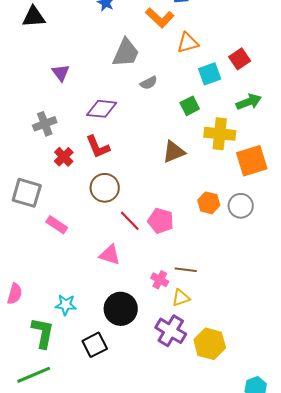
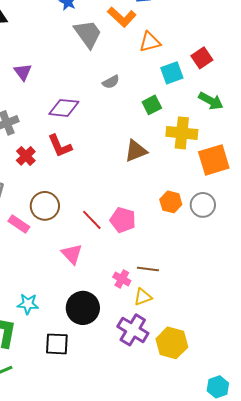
gray trapezoid: (126, 53) -> (88, 34), moved, turned -60
green arrow: (249, 102) -> (211, 101), turned 50
brown circle: (105, 188) -> (45, 206), moved
pink triangle: (110, 255) -> (72, 254), turned 30
black square: (95, 345) -> (57, 344), turned 30

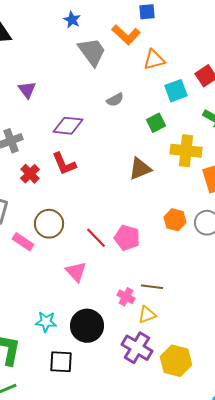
cyan star: (28, 304) -> (46, 322), moved

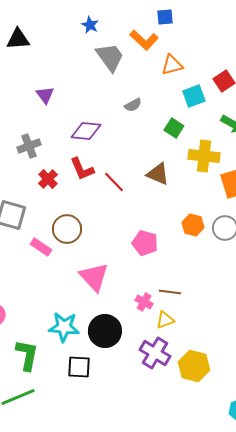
green square: (156, 123) -> (174, 128), turned -30
brown triangle: (140, 169) -> (158, 174), turned 45
red line: (96, 238) -> (114, 182), moved
pink triangle: (76, 272) -> (94, 277), size x1.4
cyan star: (46, 322) -> (64, 327), size x1.4

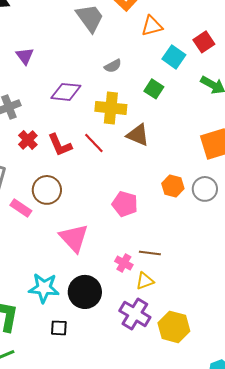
cyan square: (194, 96) -> (174, 57), turned -35
yellow cross: (204, 156) -> (111, 108), moved
red L-shape: (82, 169) -> (60, 145), moved
black square: (79, 367) -> (59, 328), size x0.7

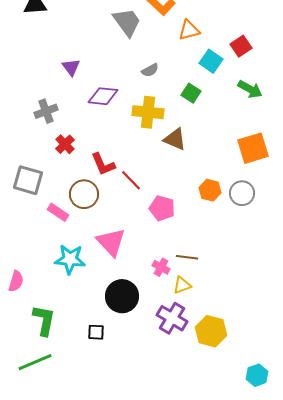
purple triangle: (25, 56) -> (71, 67), moved
red line: (94, 143) -> (131, 180), moved
red L-shape: (60, 145) -> (103, 164), moved
cyan star: (44, 288) -> (70, 259), moved

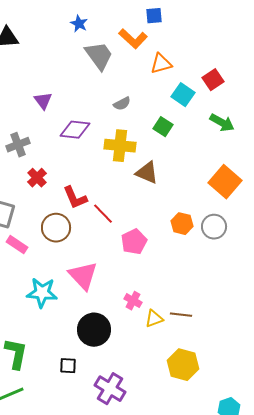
orange square: (253, 148) -> (225, 182), turned -32
pink pentagon: (162, 208) -> (134, 242), turned 30
pink rectangle: (58, 212) -> (17, 245), moved
brown line: (187, 257) -> (181, 315), moved
purple cross: (172, 318) -> (110, 389), moved

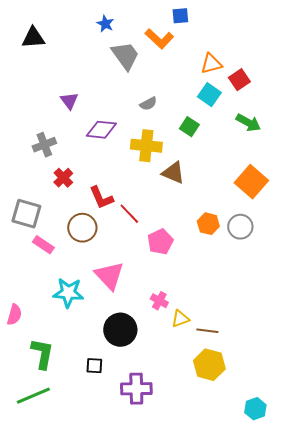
orange triangle: (161, 64) -> (211, 64), moved
brown line: (181, 315) -> (207, 331), moved
purple cross: (110, 389) -> (136, 389), turned -32

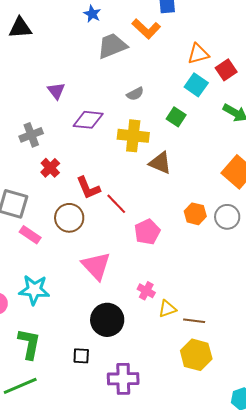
gray trapezoid: (125, 56) -> (112, 46), turned -76
cyan star: (68, 293) -> (34, 290), moved

